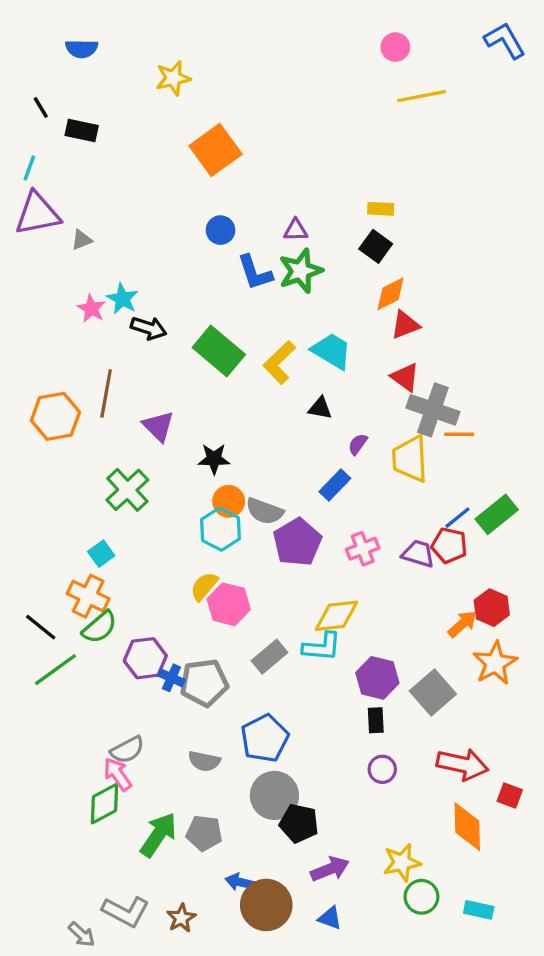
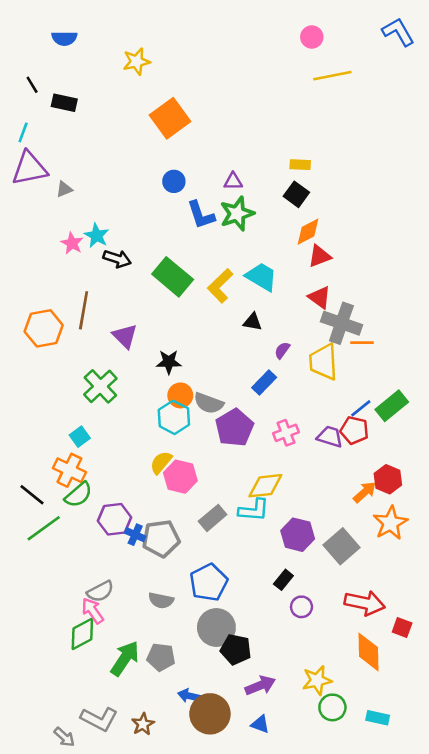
black rectangle: (376, 720) -> (283, 580), moved, turned 42

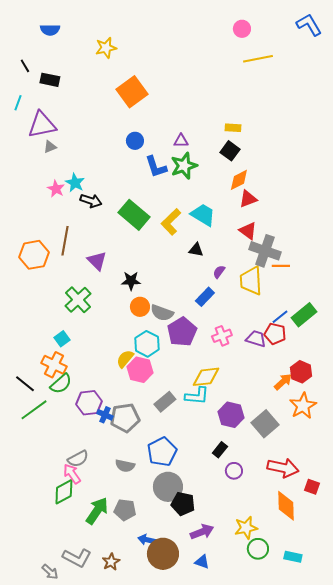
purple triangle: (29, 168) -> (42, 125), moved
cyan hexagon: (174, 417) -> (147, 344), moved

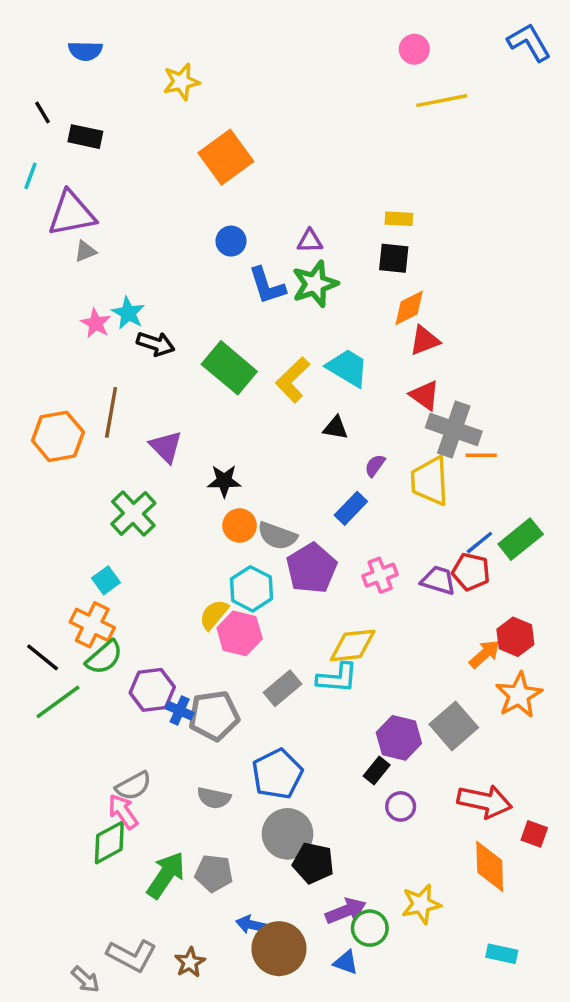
black square: (230, 151) -> (394, 258), turned -30
purple hexagon: (231, 415) -> (399, 738), moved
green circle: (258, 549) -> (370, 928), moved

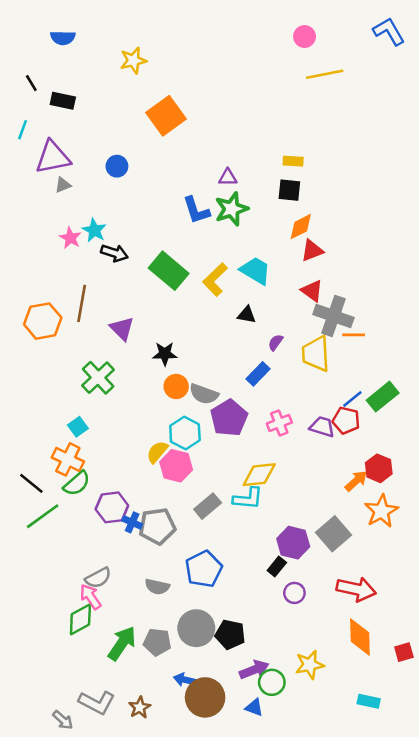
blue circle: (231, 241) -> (117, 166), moved
gray circle: (288, 834) -> (196, 628), moved
red square: (534, 834) -> (404, 652), moved, turned -36

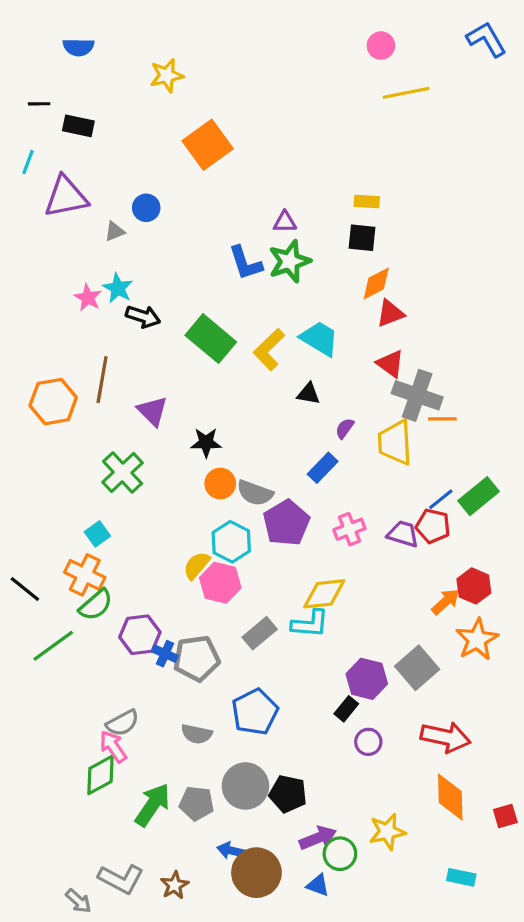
black line: (31, 83) -> (39, 104), turned -60
gray triangle: (63, 185) -> (115, 231), moved
black line: (31, 483) -> (25, 589), moved

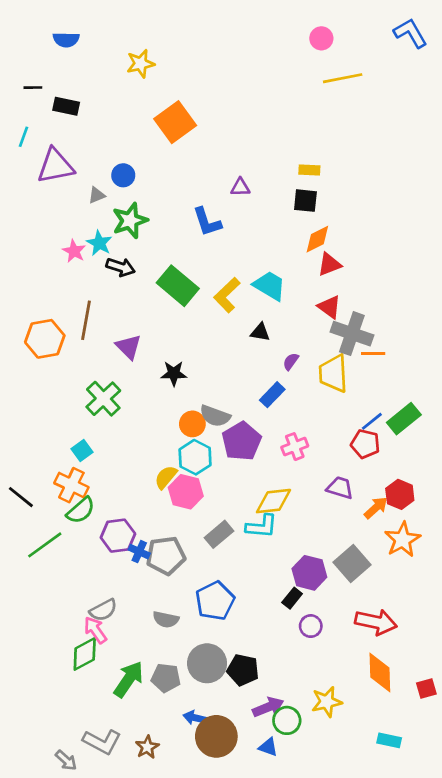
green star: (290, 261) -> (130, 221), moved
orange circle: (220, 483) -> (192, 424), moved
purple trapezoid: (403, 534) -> (340, 488), moved

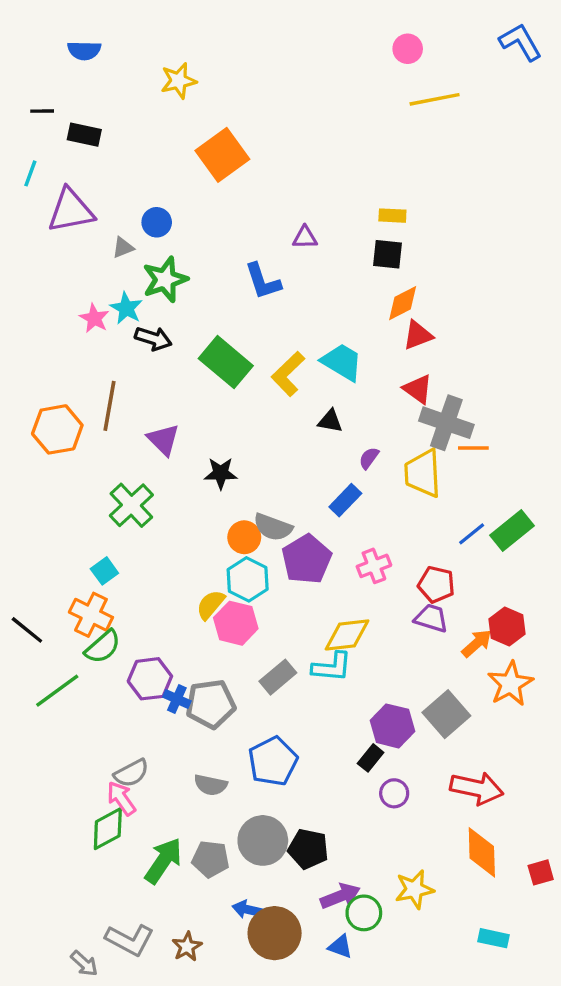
red pentagon: (365, 444) -> (436, 584), moved

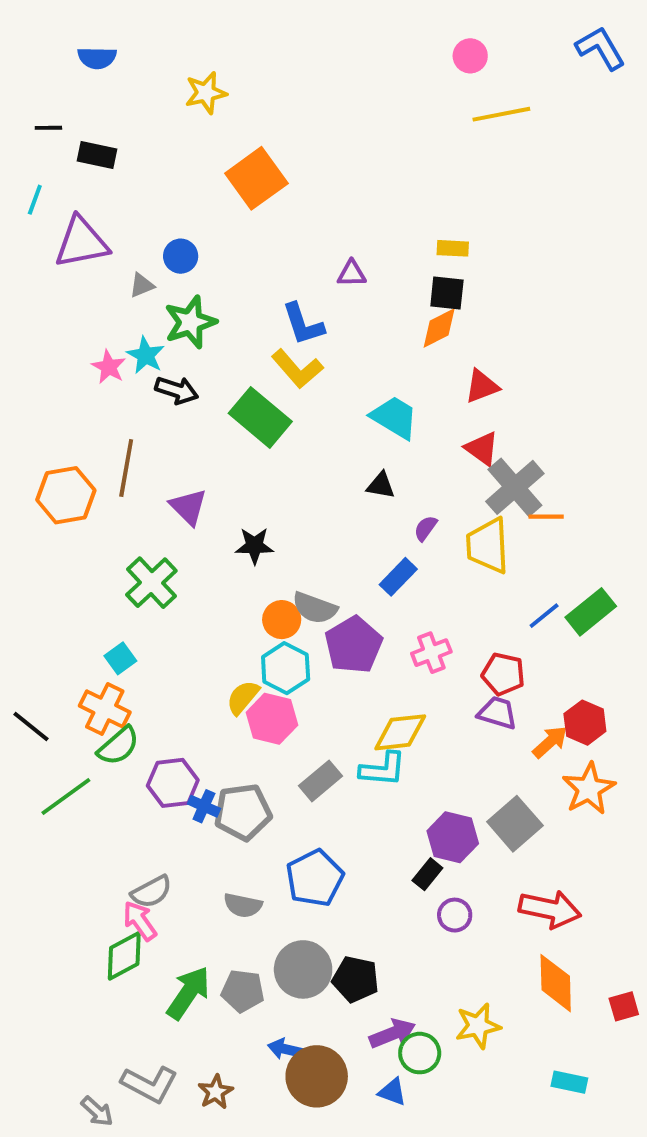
orange diamond: (403, 303) -> (439, 328), moved
yellow L-shape: (288, 374) -> (297, 369), moved, turned -87
gray cross: (446, 423) -> (515, 487), turned 30

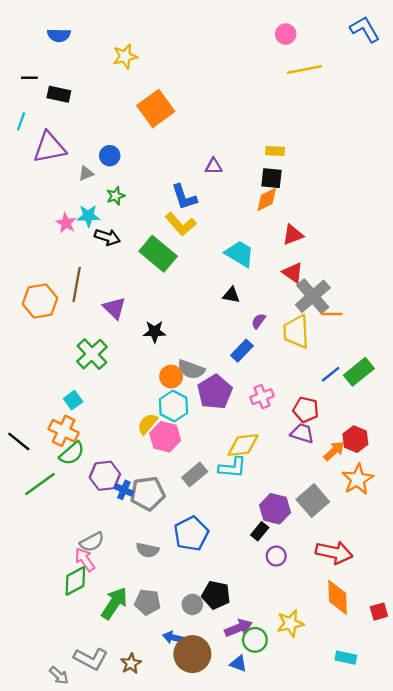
green star: (190, 322) -> (116, 196), size x0.6
cyan star: (146, 355) -> (88, 216), turned -30
gray circle: (303, 969) -> (192, 604), moved, size x0.6

